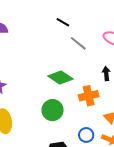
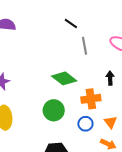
gray line: (78, 43) -> (85, 46), turned 36
blue circle: (86, 135) -> (85, 124), moved

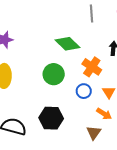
orange cross: (91, 99) -> (92, 67), turned 36

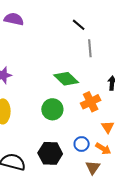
orange cross: (92, 67) -> (91, 102), turned 30
blue circle: (84, 91) -> (82, 144), moved

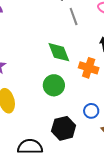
green diamond: (66, 79) -> (59, 52), turned 40
orange cross: (91, 102) -> (89, 68), turned -30

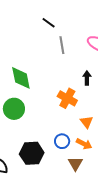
green diamond: (59, 52) -> (21, 78), moved
green circle: (54, 85) -> (14, 109), moved

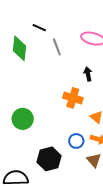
green diamond: (21, 78) -> (20, 48), moved, turned 30

